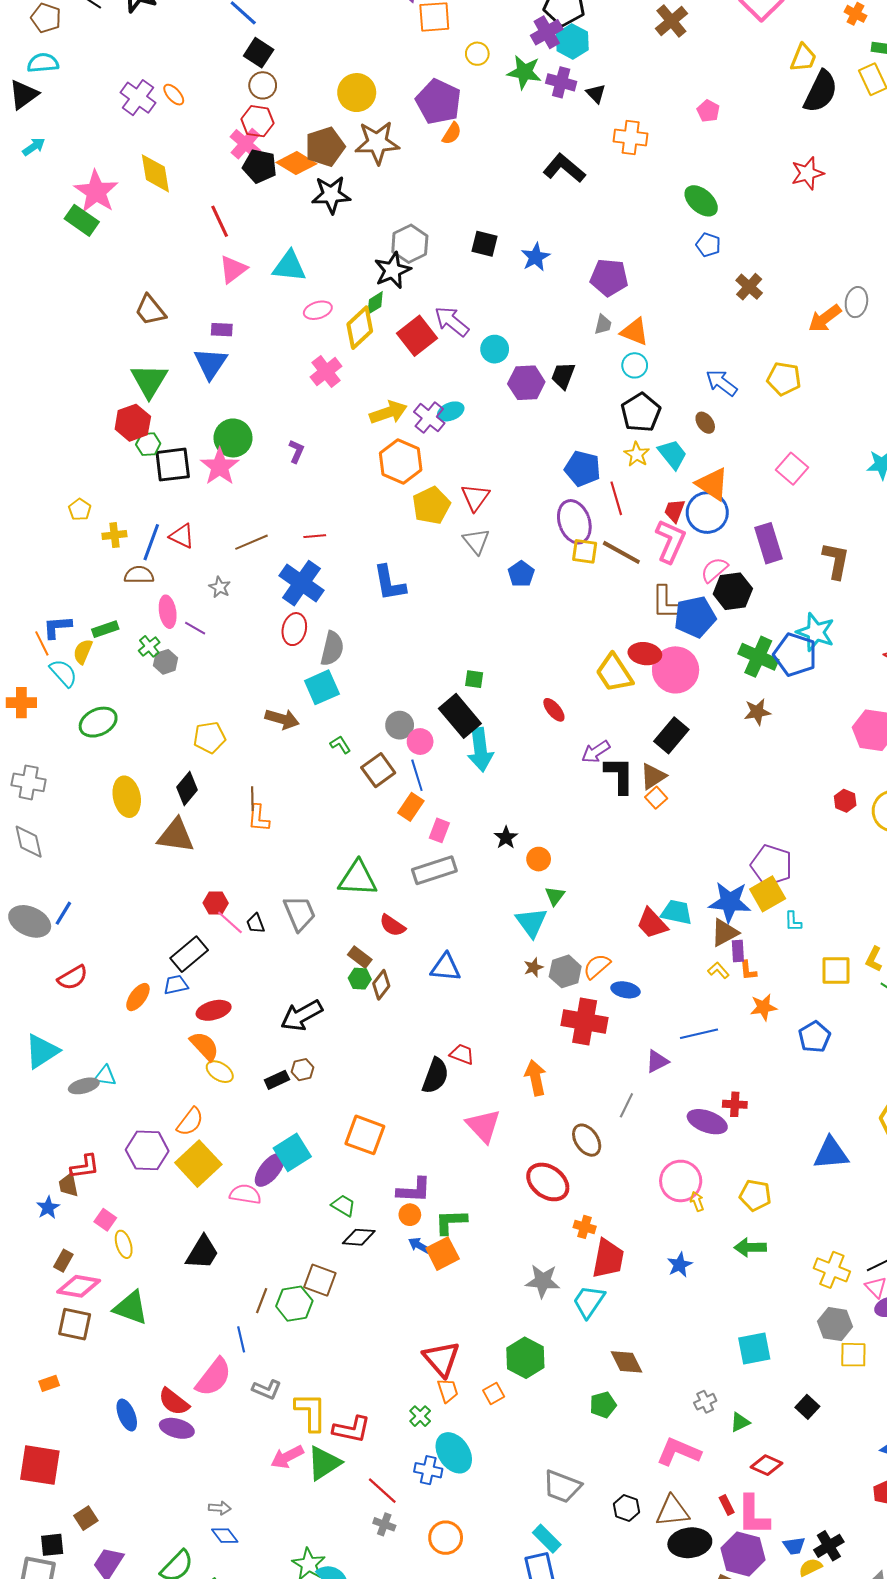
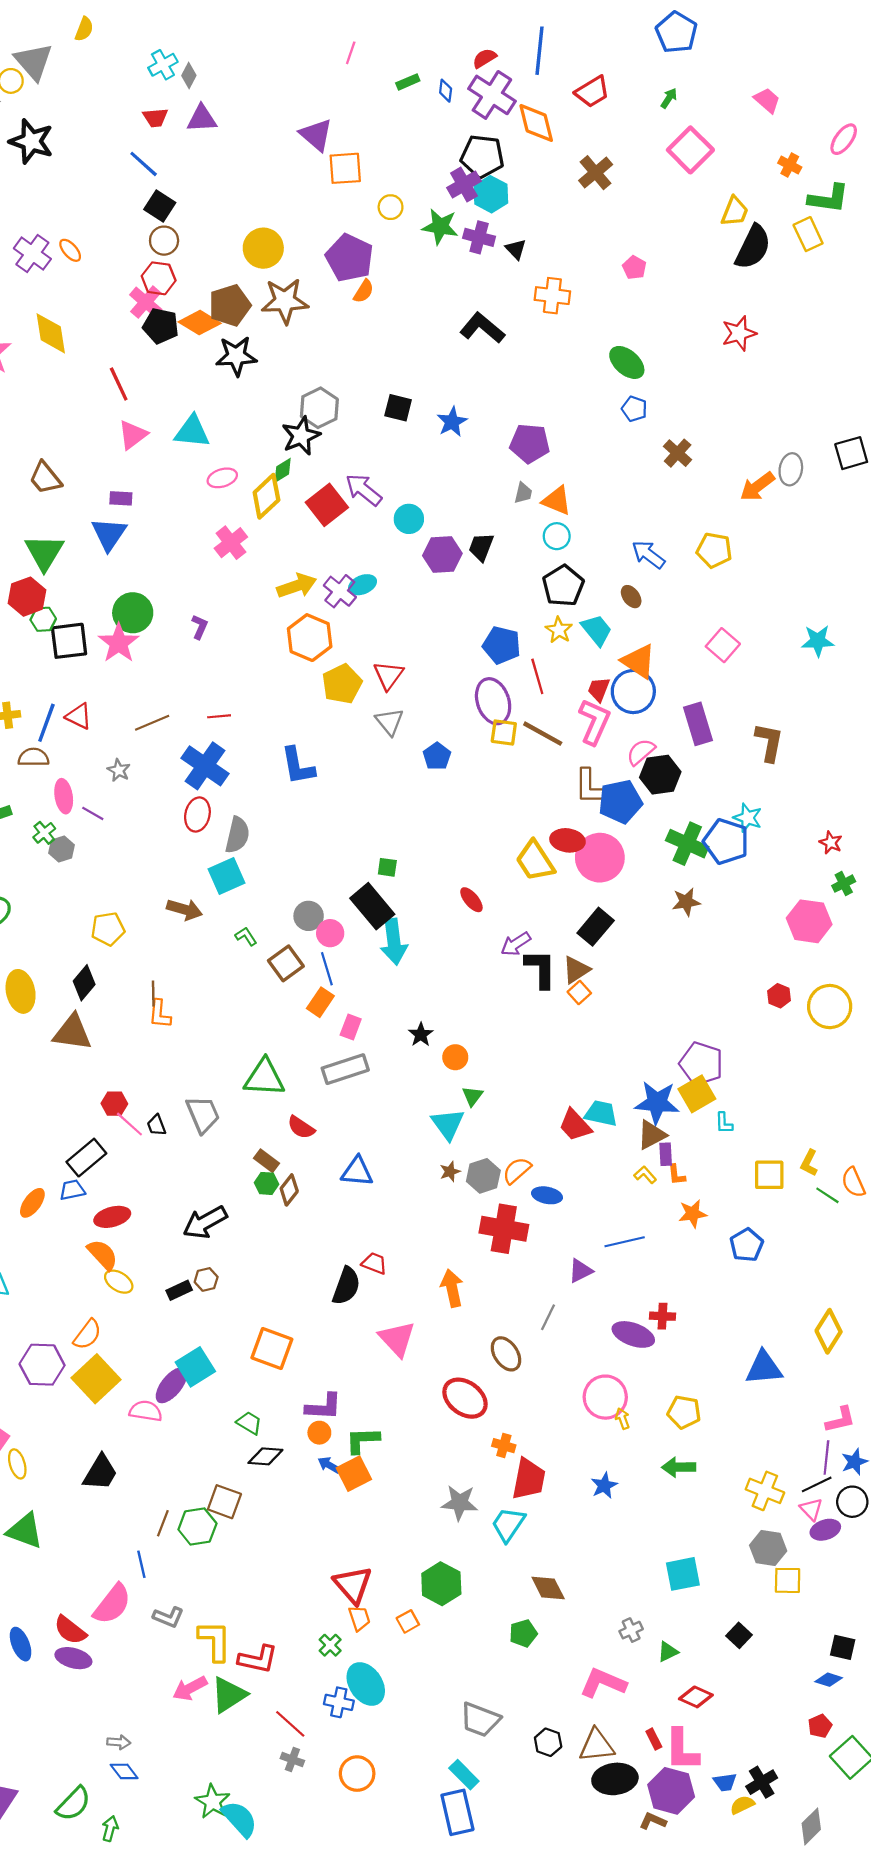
cyan star: (816, 632) -> (748, 818), size x0.7

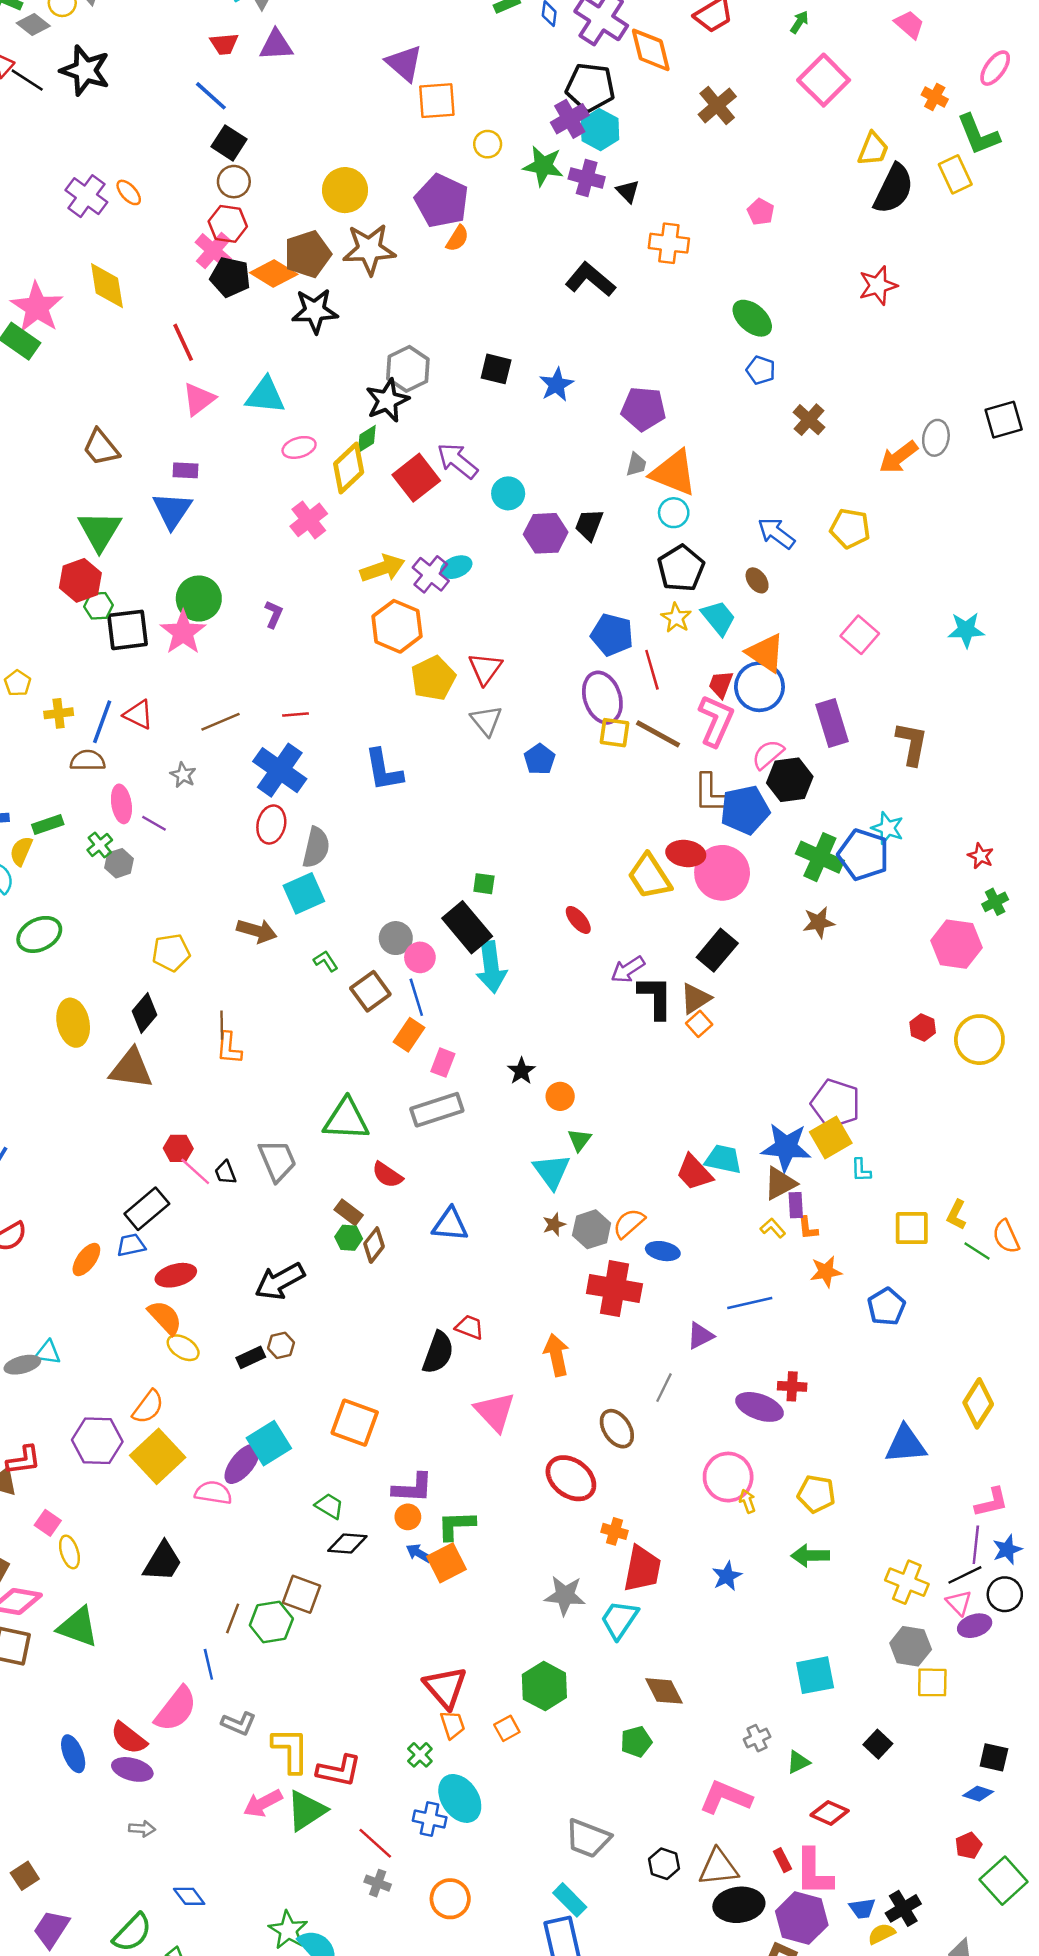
green L-shape: (829, 198) -> (978, 134), turned 60
orange triangle: (557, 501) -> (674, 473), size x1.4
gray arrow: (119, 1742) -> (142, 1829), moved

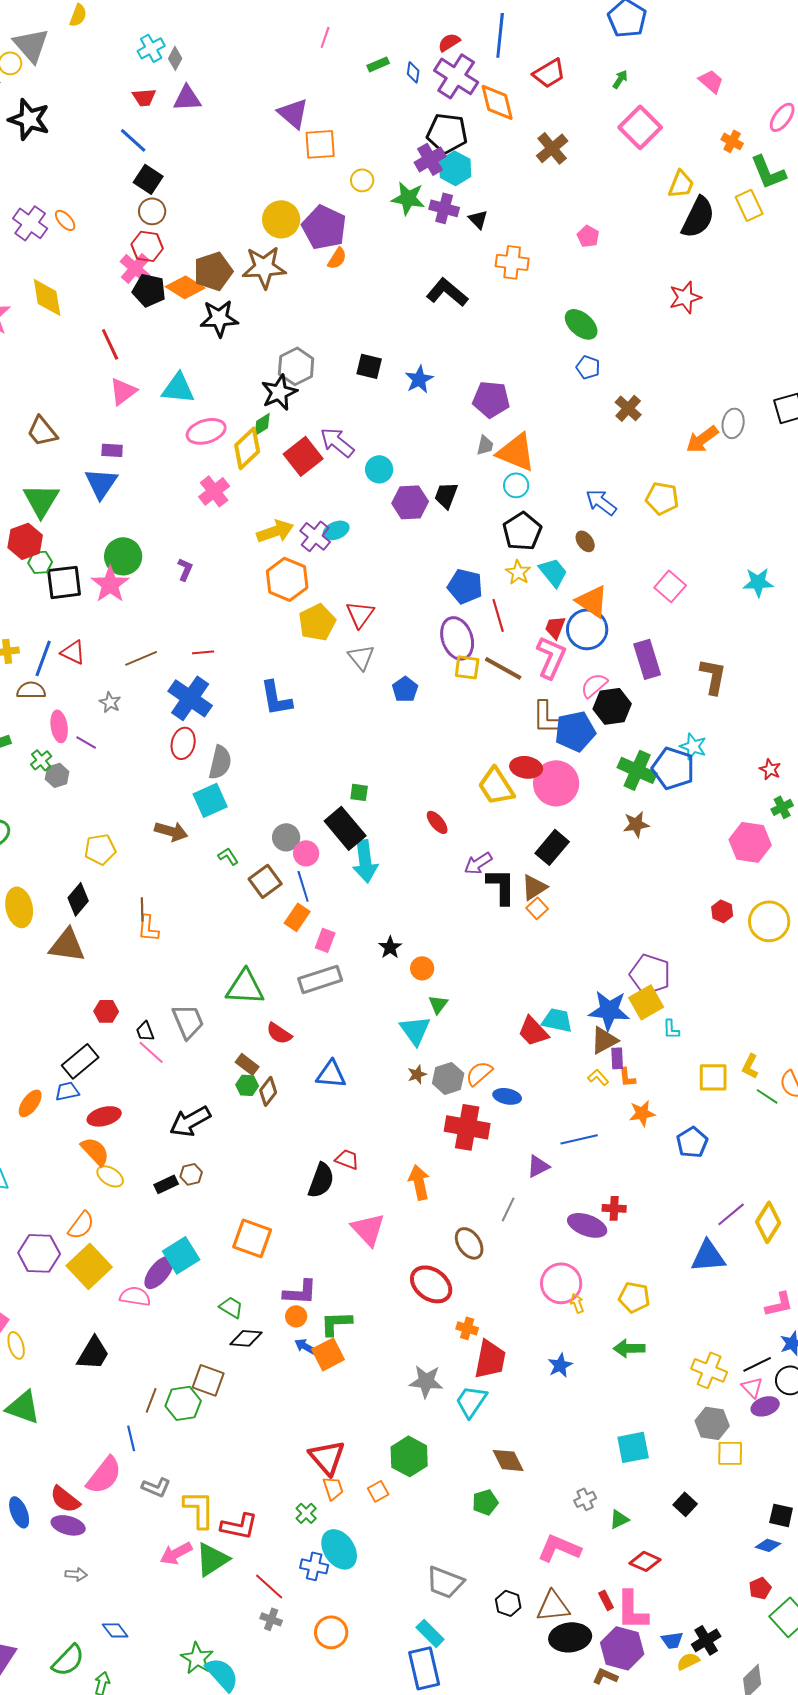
yellow circle: (345, 190) -> (281, 219), moved
pink ellipse: (299, 447) -> (206, 431), size x1.4
pink line: (195, 1171) -> (151, 1052), moved
purple line: (976, 1545) -> (731, 1214), moved, turned 44

